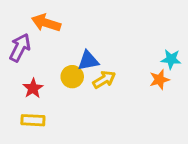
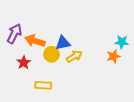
orange arrow: (46, 23) -> (35, 41), moved
yellow rectangle: (33, 120) -> (43, 85), moved

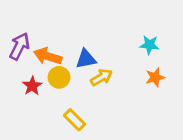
cyan star: (122, 42) -> (149, 45), moved
yellow circle: (52, 54) -> (59, 77), moved
yellow rectangle: (43, 85) -> (75, 120), moved, turned 42

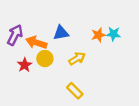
blue triangle: (86, 59) -> (61, 33), moved
orange star: (155, 77) -> (98, 35), moved
yellow rectangle: (75, 120) -> (75, 91), moved

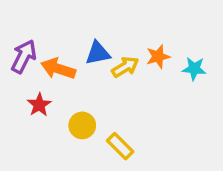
cyan star: (113, 34) -> (194, 69), moved
yellow circle: (45, 59) -> (82, 125), moved
yellow arrow: (77, 59) -> (125, 67), moved

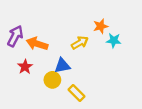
blue triangle: (98, 53) -> (62, 66), moved
orange star: (158, 57) -> (101, 26), moved
cyan star: (194, 69) -> (114, 40), moved

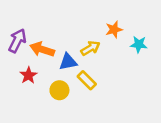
cyan star: (114, 40) -> (139, 44), moved
blue triangle: (62, 66) -> (68, 62), moved
yellow rectangle: (76, 93) -> (87, 80), moved

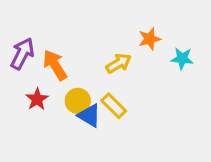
orange arrow: (42, 49) -> (55, 65), turned 40
blue triangle: (68, 62) -> (89, 116), moved, turned 42
yellow circle: (59, 90) -> (78, 101), moved

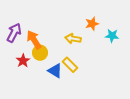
yellow arrow: (119, 63) -> (73, 39), turned -140
yellow circle: (78, 101) -> (40, 53), moved

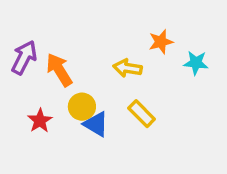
yellow circle: (40, 53) -> (82, 107), moved
red star: (23, 61) -> (40, 121), moved
yellow rectangle: (70, 65) -> (142, 114), moved

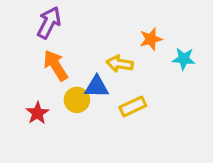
purple arrow: (24, 58) -> (49, 23), moved
yellow rectangle: (142, 114) -> (133, 106), turned -70
blue triangle: (96, 124) -> (97, 87), moved, turned -30

